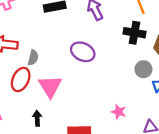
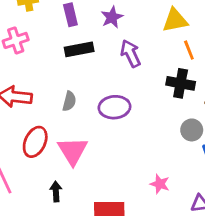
purple ellipse: (83, 52) -> (115, 107), turned -30
gray semicircle: (33, 58) -> (69, 101), moved

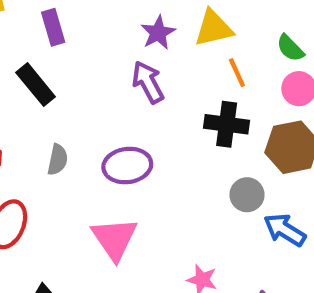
purple star: (112, 17) -> (158, 33), moved
black rectangle: (79, 49) -> (36, 85), moved, turned 64
pink triangle: (73, 151) -> (114, 239), moved

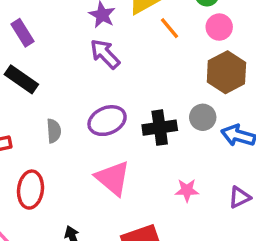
black cross: (227, 124) -> (160, 128), moved

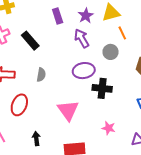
purple rectangle: (23, 33) -> (58, 16), moved
gray circle: (203, 117) -> (111, 52), moved
purple ellipse: (107, 121) -> (84, 71), moved

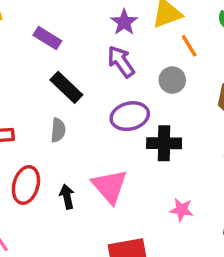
purple rectangle: (58, 16) -> (47, 38), moved, turned -35
black rectangle: (30, 41) -> (66, 87), moved
black arrow: (36, 139) -> (67, 197), moved

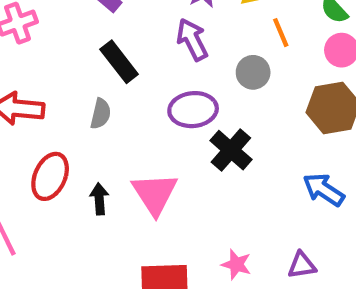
black cross: (164, 143) -> (231, 150), turned 32
pink star: (181, 210) -> (236, 264), moved

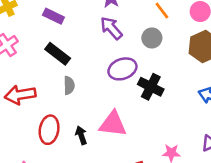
black rectangle: (119, 62) -> (58, 54), moved
pink triangle: (155, 194) -> (113, 124), turned -36

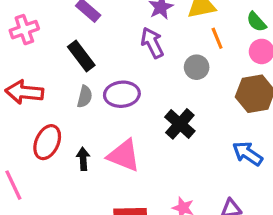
purple ellipse: (122, 69) -> (122, 94), moved

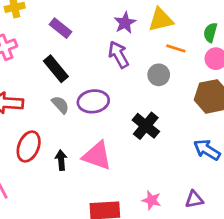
green semicircle: (256, 22) -> (210, 32), turned 60
orange line: (217, 38) -> (176, 48), turned -48
gray semicircle: (85, 97) -> (60, 105), turned -54

